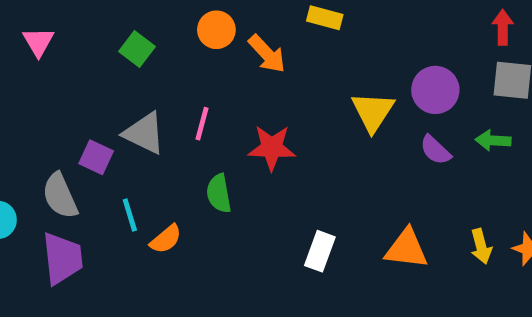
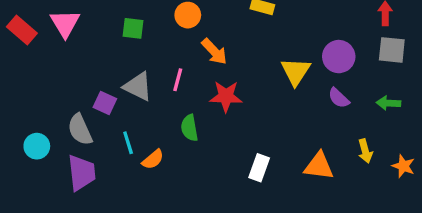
pink triangle: (38, 42) -> (65, 23), size x1.4
green square: (137, 49) -> (133, 28), turned -30
orange arrow: (267, 54) -> (214, 52), moved
green arrow: (493, 140) -> (388, 103), moved
yellow arrow: (481, 246) -> (365, 151), moved

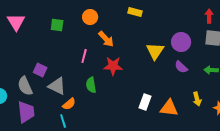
gray triangle: (138, 86) -> (57, 86), moved
cyan line: (128, 143) -> (63, 121), moved
white rectangle: (259, 168) -> (145, 102), moved

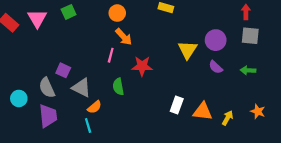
green square: (57, 25) -> (69, 12), moved, turned -32
orange arrow: (106, 39) -> (124, 37), moved
yellow arrow: (197, 99) -> (228, 118), moved, turned -136

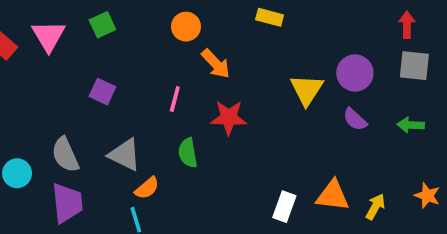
orange arrow: (124, 37) -> (216, 64), moved
purple square: (63, 70) -> (102, 92), moved
white rectangle: (177, 105) -> (284, 207), moved

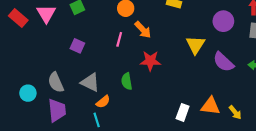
purple circle: (355, 73) -> (223, 21), moved
pink line: (175, 99) -> (119, 39), moved
purple semicircle: (355, 119) -> (223, 62), size x1.5
yellow arrow: (375, 207) -> (235, 112), turned 112

